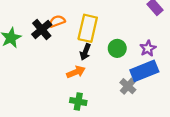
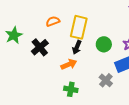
black cross: (42, 29) -> (40, 47), moved
gray cross: (128, 86) -> (106, 80), moved

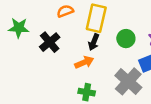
green star: (14, 35) -> (19, 28), turned 30
gray cross: (106, 80) -> (128, 81), size x1.6

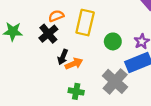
black cross: (50, 42) -> (48, 34), moved
black arrow: (94, 42) -> (63, 57), moved

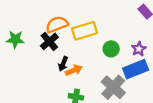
orange semicircle: (56, 16) -> (57, 24), size x1.5
yellow rectangle: (85, 23) -> (84, 31), turned 60

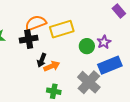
black cross: (49, 41) -> (29, 39), turned 30
purple star: (139, 49) -> (104, 42), moved

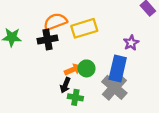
green circle: (87, 46) -> (87, 68), moved
black arrow: (42, 60) -> (65, 85), moved
blue rectangle: (110, 65) -> (118, 68), moved, turned -55

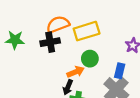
green circle: (87, 68) -> (90, 59), moved
blue rectangle: (118, 68) -> (120, 71), size x0.6

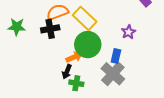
yellow rectangle: (87, 31) -> (85, 18), turned 60
green circle: (90, 59) -> (88, 45), size x1.6

